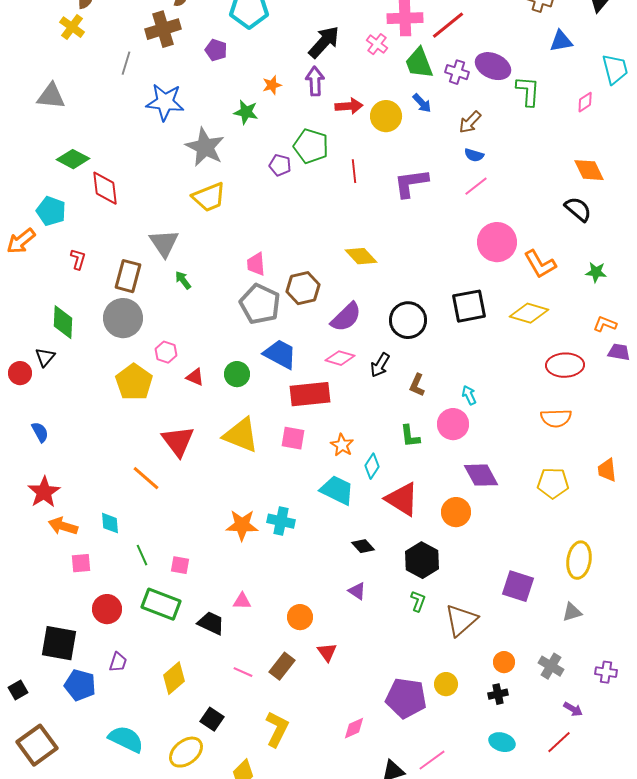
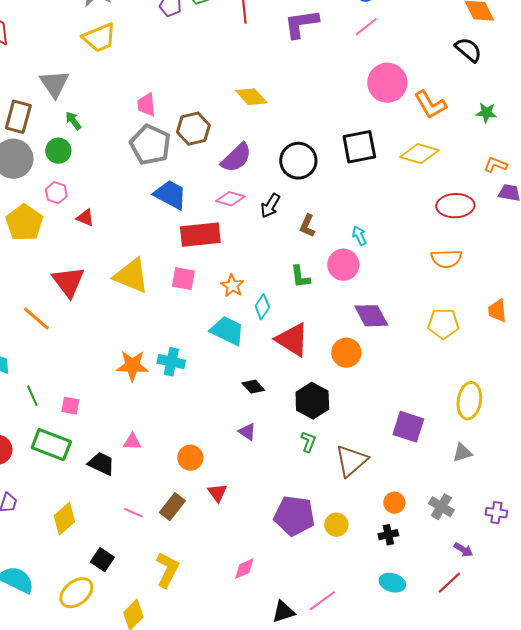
green circle: (237, 374) -> (58, 151), moved
purple pentagon: (406, 698) -> (294, 516), moved

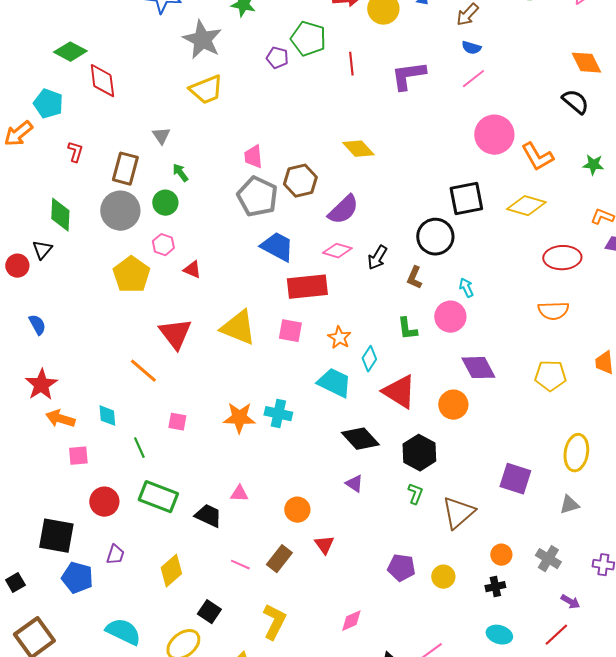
gray triangle: (54, 84) -> (161, 136), size x0.6
black circle: (298, 161) -> (435, 237), moved
black diamond: (253, 387) -> (360, 439), size x1.6
pink square: (70, 406) -> (177, 422), moved
purple pentagon: (294, 516) -> (401, 568), size x0.7

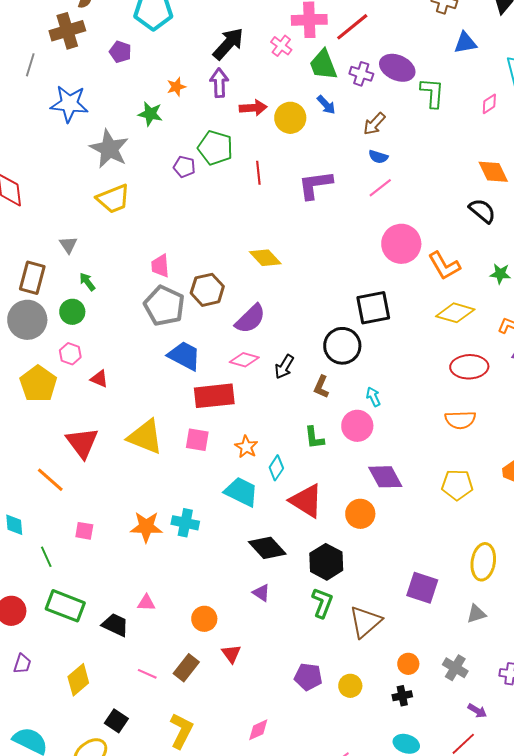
yellow diamond: (526, 206) -> (455, 313), moved
green L-shape: (415, 494) -> (322, 603), size x1.4

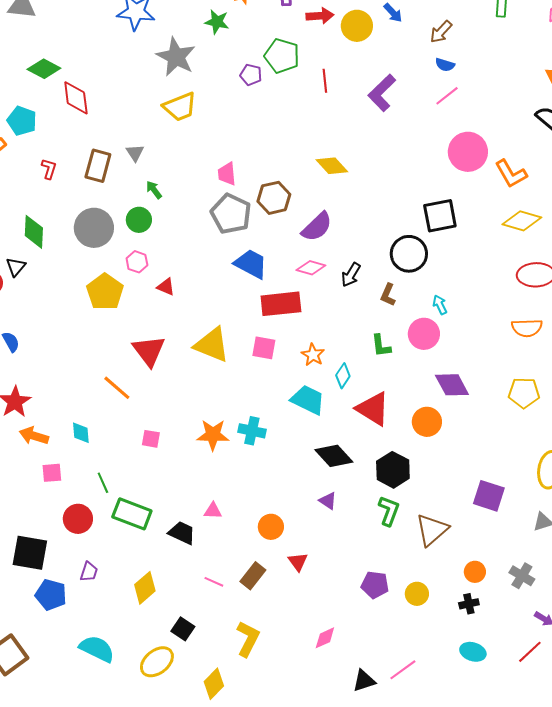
purple L-shape: (315, 185) -> (382, 93), turned -36
brown rectangle: (32, 278) -> (98, 166), moved
green line: (46, 557) -> (103, 483), moved

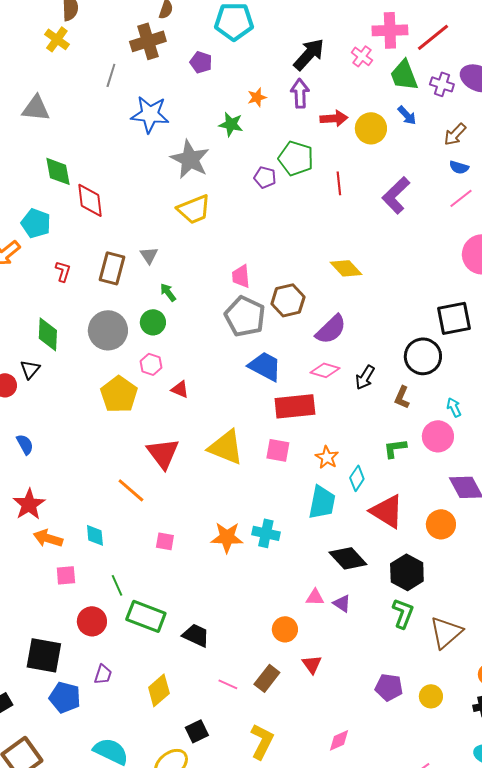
green diamond: (44, 69) -> (58, 171), turned 52
green L-shape: (381, 346) -> (395, 448), turned 90
cyan trapezoid: (308, 400) -> (322, 502), turned 75
pink triangle: (213, 511) -> (315, 597), moved
black square: (183, 629) -> (197, 731), turned 30

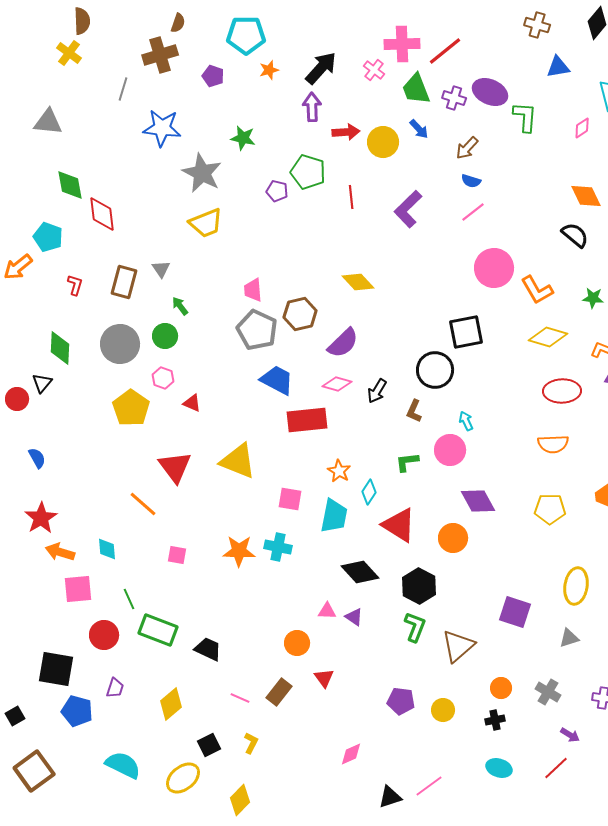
orange star: (257, 97) -> (269, 70), moved
pink square: (278, 450) -> (290, 499), moved
pink square: (66, 575) -> (78, 589), size x1.4
yellow L-shape: (262, 741) -> (251, 743), moved, size x0.6

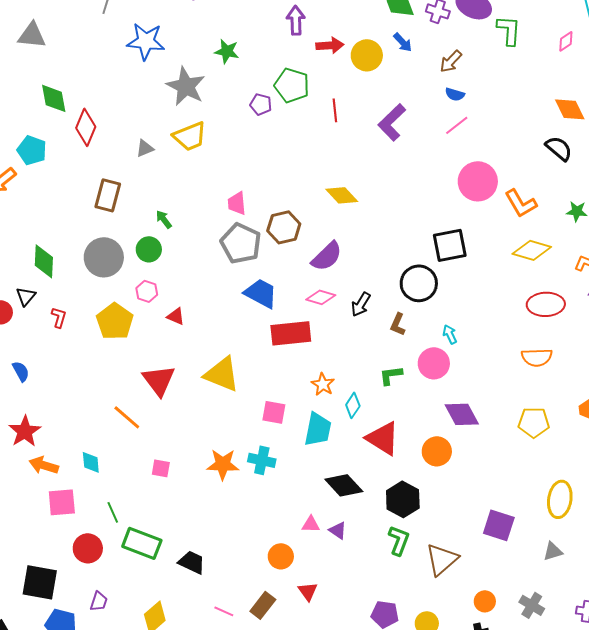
red diamond: (102, 214) -> (86, 127), turned 30
gray triangle: (161, 269) -> (145, 148), moved, turned 42
red L-shape: (75, 285) -> (59, 317), moved

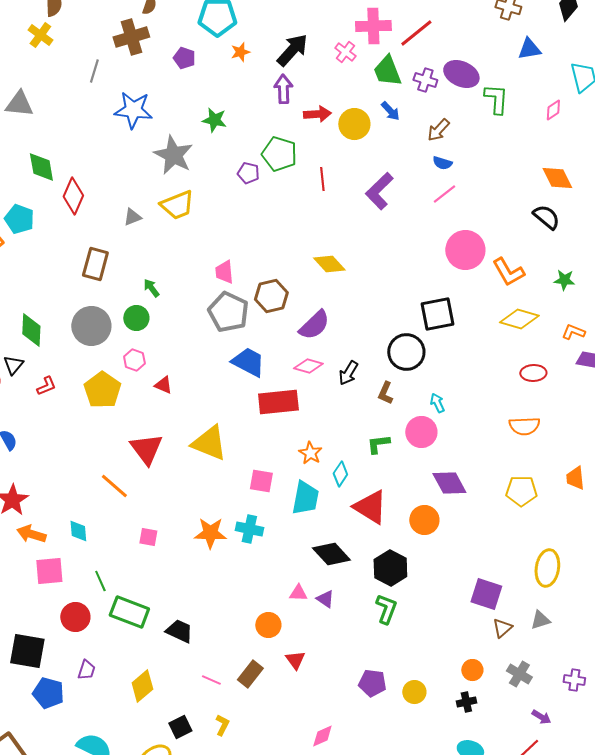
red ellipse: (546, 304) -> (533, 373), size x0.7
red L-shape: (59, 317) -> (46, 386), turned 50
brown triangle: (442, 559) -> (502, 628), moved, size x0.6

